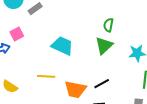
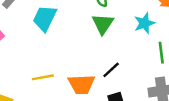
cyan trapezoid: (62, 46) -> (45, 18), moved, turned -75

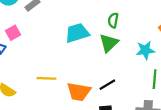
cyan trapezoid: (45, 18) -> (77, 33), moved, turned 35

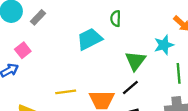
green semicircle: (113, 20) -> (116, 19), moved
green triangle: (109, 43) -> (135, 61), moved

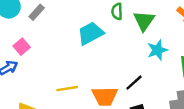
cyan star: (164, 45) -> (157, 50), moved
green triangle: (135, 61) -> (144, 21), moved

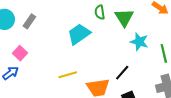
cyan star: (157, 50) -> (139, 42), turned -30
yellow line: (67, 89) -> (68, 75), moved

